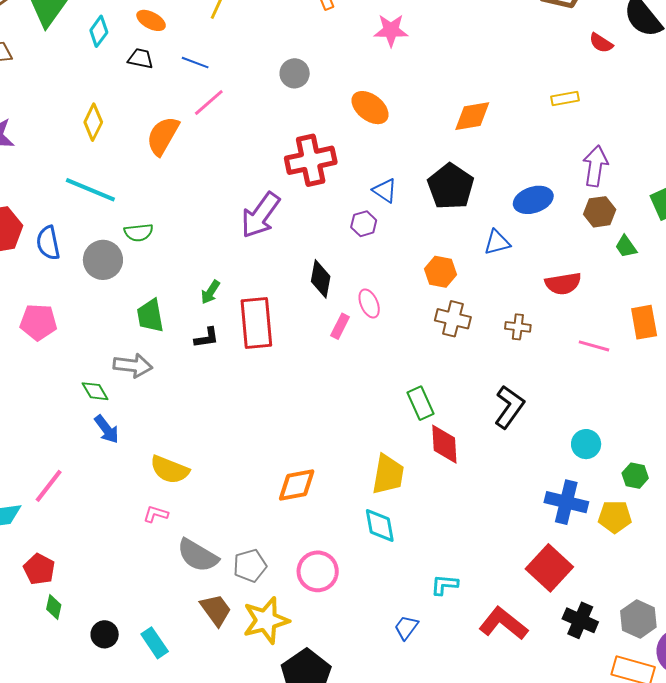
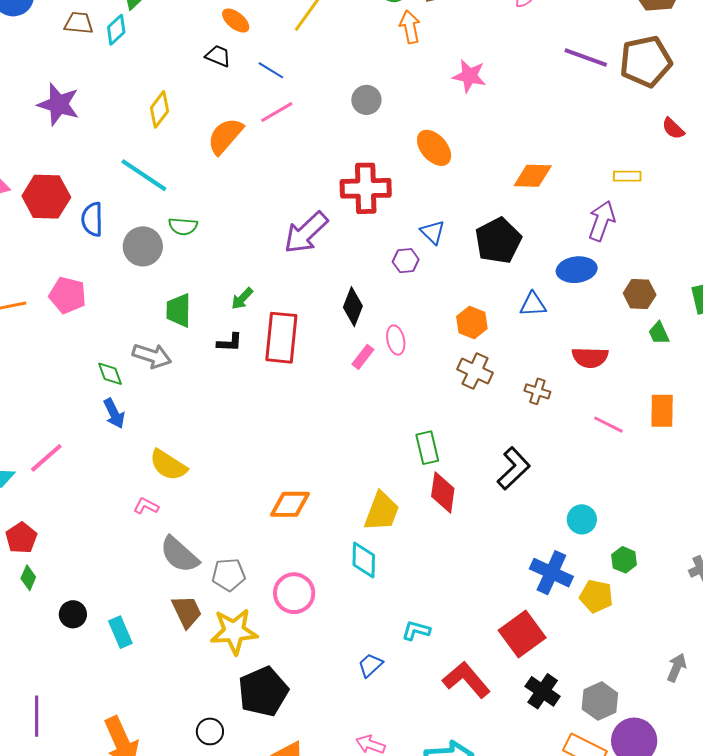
cyan diamond: (99, 31) -> (116, 30), moved
purple arrow: (595, 166) -> (602, 221), moved

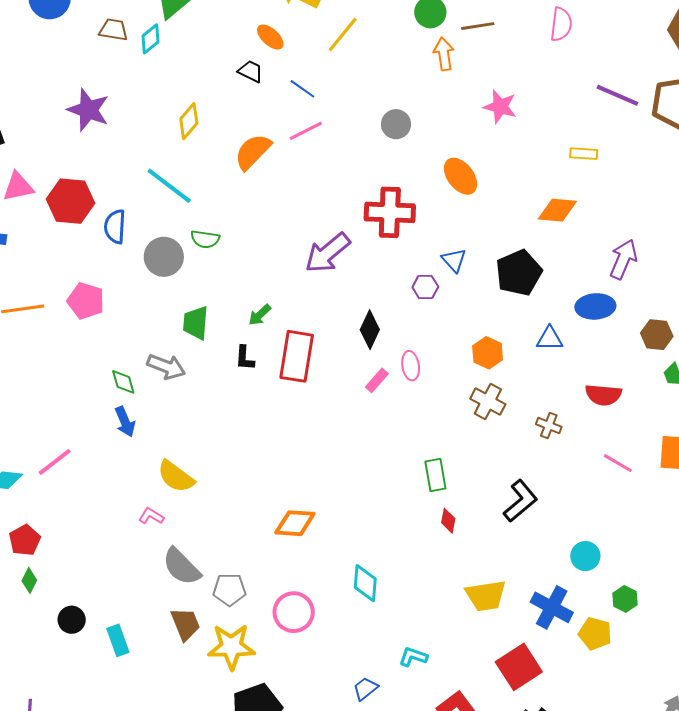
yellow rectangle: (627, 176) -> (584, 154), moved
black L-shape: (230, 343) -> (245, 358), turned 88
red diamond: (443, 492) -> (448, 521), size x0.6
yellow trapezoid: (382, 511) -> (486, 596), moved, turned 57

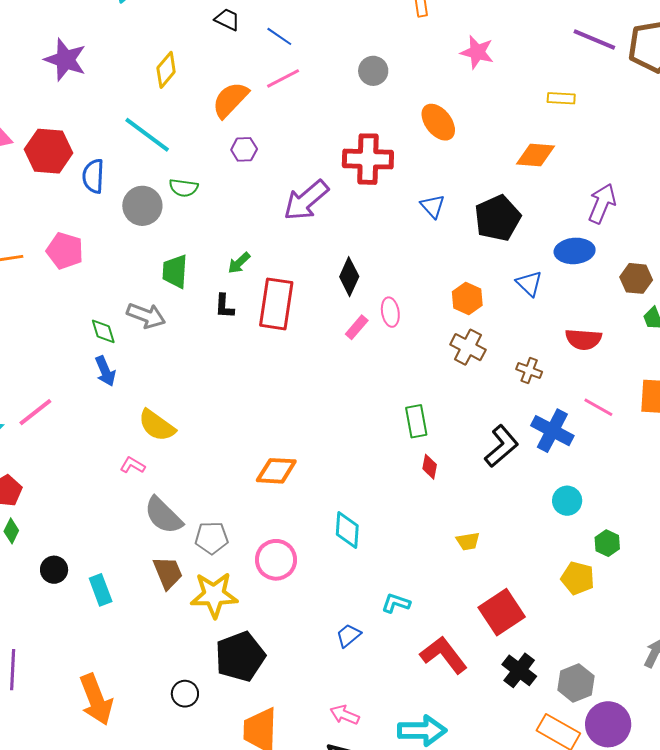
purple hexagon: (425, 287) -> (244, 149), moved
blue triangle: (550, 339) -> (529, 284), turned 44
yellow trapezoid: (486, 596) -> (468, 541), size x0.6
blue cross: (552, 607) -> (552, 431), moved

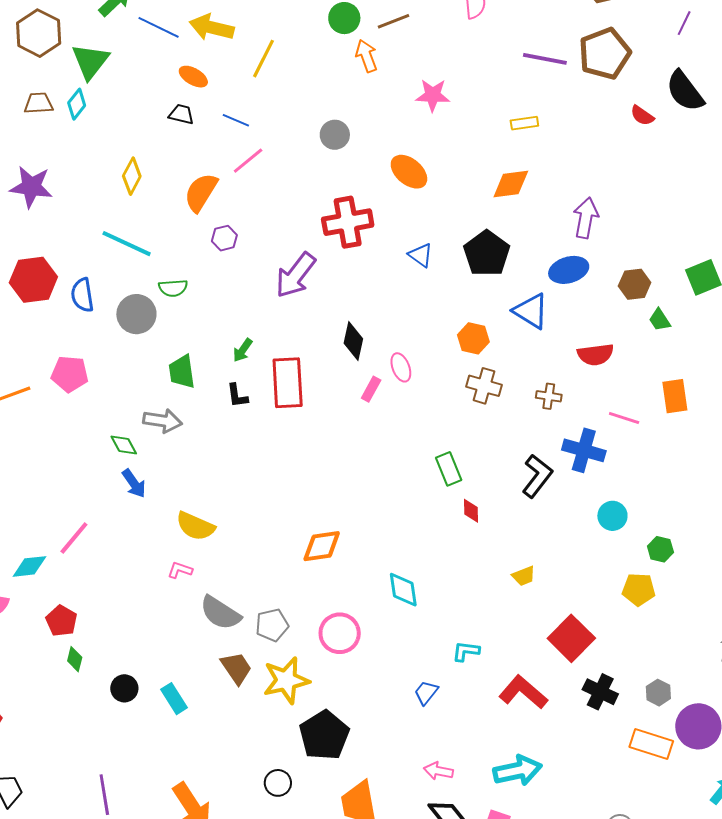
blue triangle: (529, 284) -> (531, 311), size x1.4
gray hexagon: (576, 683) -> (658, 693), size x0.7

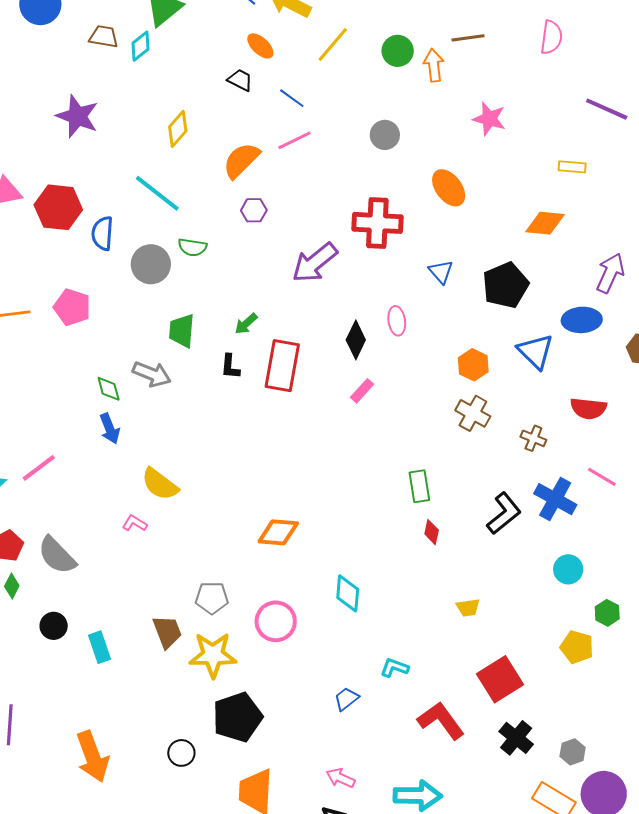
green circle: (344, 18) -> (398, 51), moved
pink ellipse: (401, 367) -> (397, 321), moved
gray semicircle: (220, 613) -> (57, 555), moved

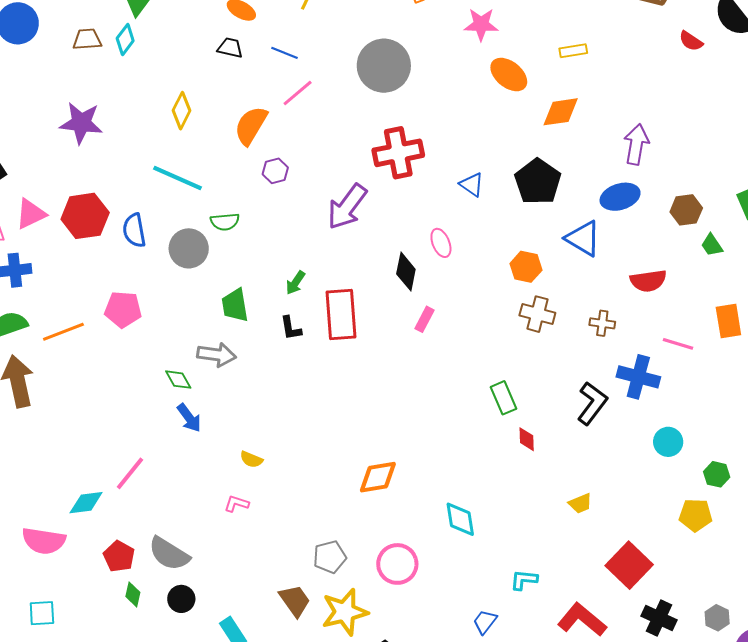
gray circle: (385, 135) -> (384, 66), size x1.8
orange ellipse: (449, 188) -> (509, 75), moved
yellow semicircle: (160, 484) -> (251, 459), size x0.6
black circle: (54, 626) -> (181, 599), moved

